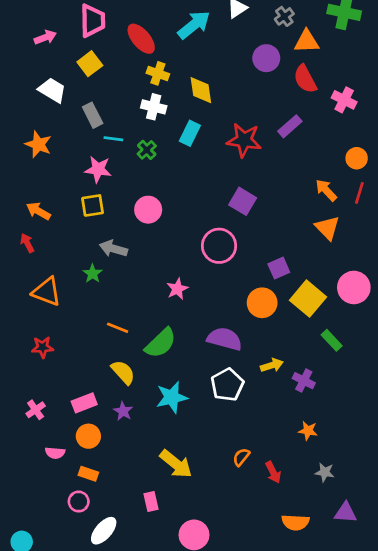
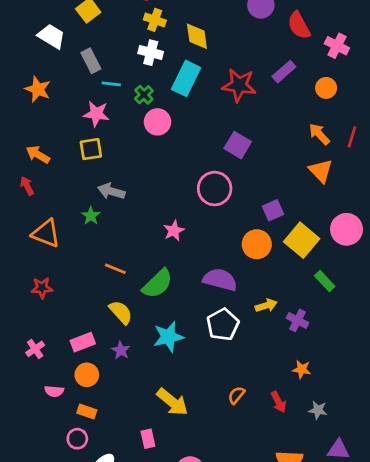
cyan rectangle: (190, 133) -> (186, 78), size x1.4
orange circle: (357, 158) -> (326, 88), moved
pink circle: (148, 210) -> (157, 122), moved
red arrow: (273, 472) -> (279, 402), moved

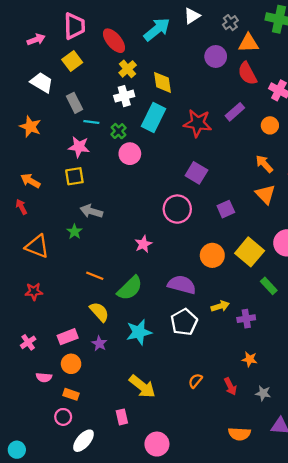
yellow cross: (155, 20) -> (128, 69), turned 30
white cross: (151, 53) -> (124, 96), turned -30
purple square: (273, 210) -> (226, 209), moved
purple cross: (298, 320) -> (246, 319), turned -36

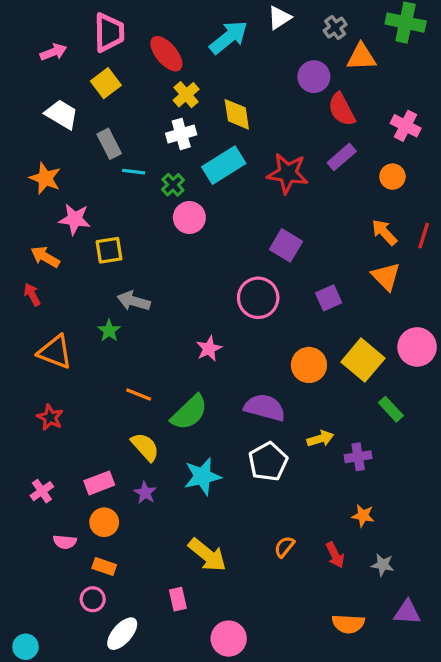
red semicircle: (247, 73) -> (342, 109), moved
cyan rectangle: (154, 118) -> (224, 165), turned 32
pink star: (79, 147) -> (75, 219), moved
red star: (34, 292) -> (50, 417), turned 30

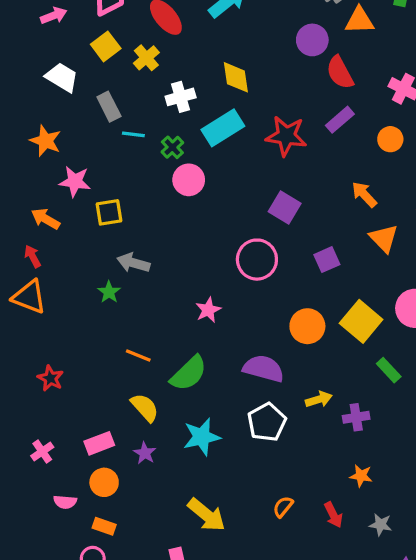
yellow cross: (186, 95) -> (146, 58), moved
orange arrow: (384, 232) -> (364, 194), moved
orange triangle: (55, 352) -> (29, 297), moved

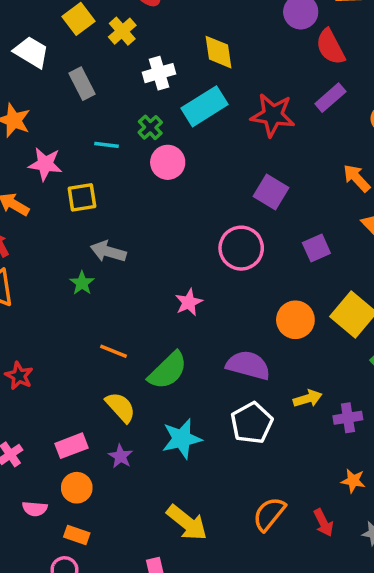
cyan line: (133, 134) -> (106, 145), moved
orange semicircle: (283, 507) -> (269, 514), size x1.5

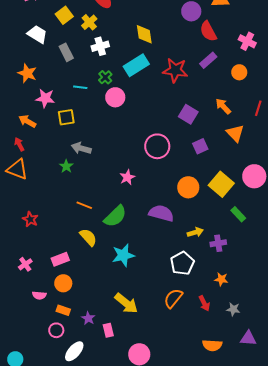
white cross: (159, 73) -> (100, 46), moved
purple square: (271, 192) -> (188, 114), moved
white pentagon: (252, 423) -> (182, 263), moved
purple star: (120, 456) -> (88, 318), moved

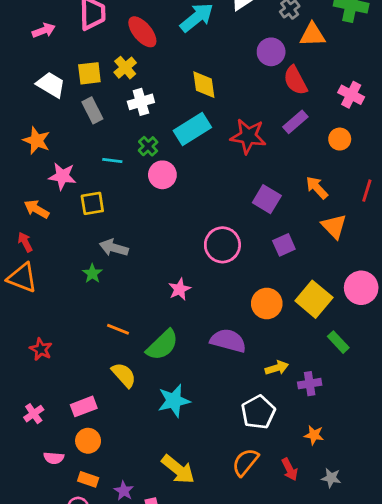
yellow square: (64, 15) -> (89, 73), moved, turned 30

